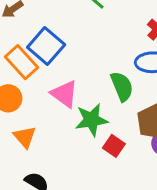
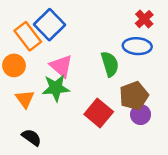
green star: (91, 120) -> (56, 88), moved
red square: (114, 146) -> (99, 113), size x1.5

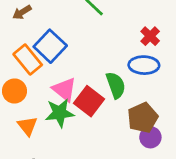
red square: (99, 113) -> (89, 101), moved

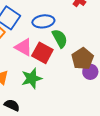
blue ellipse: (144, 65) -> (43, 21), moved
green star: (60, 113) -> (32, 78), moved

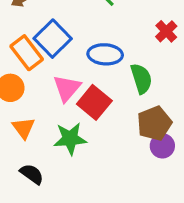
green semicircle: (60, 38) -> (141, 79), moved
pink triangle: (24, 47) -> (67, 88), turned 30

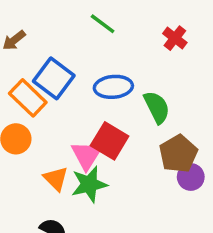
red cross: (166, 31) -> (175, 38), moved
pink triangle: (67, 88) -> (87, 155), moved
orange triangle: (24, 128) -> (56, 179), moved

